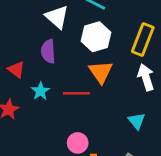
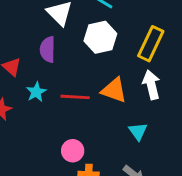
orange triangle: (101, 72) -> (114, 90), moved, turned -40

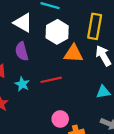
orange triangle: (114, 90) -> (73, 54), moved
cyan triangle: (138, 131) -> (103, 92), turned -48

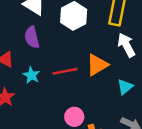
orange triangle: (73, 54) -> (97, 65), moved, turned -36
cyan triangle: (103, 92) -> (125, 87), turned -32

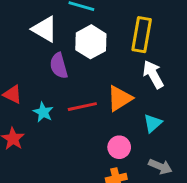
purple semicircle: (32, 37) -> (59, 66), moved
pink circle: (74, 117) -> (119, 147), moved

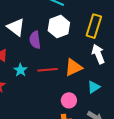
white triangle: (45, 29) -> (16, 27), moved

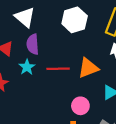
purple semicircle: (35, 40) -> (33, 44), moved

